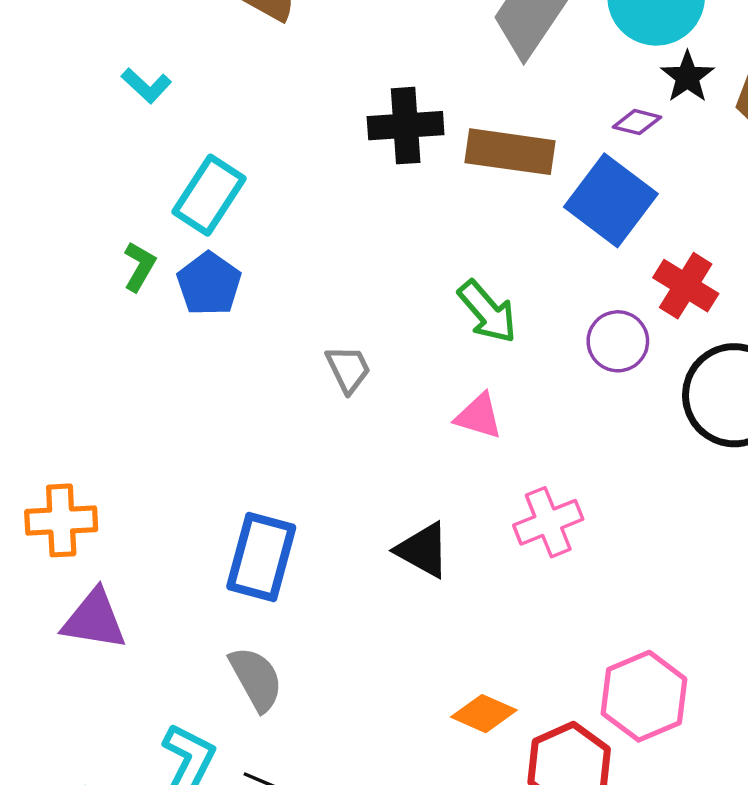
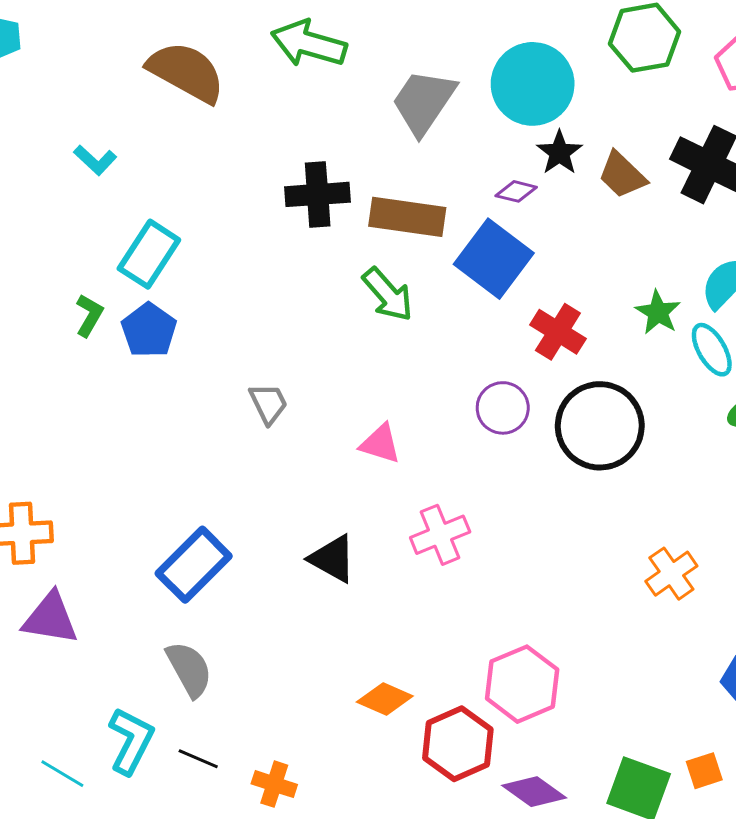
green arrow: (487, 312) -> (388, 294), moved
purple circle: (618, 341) -> (503, 408), moved
blue rectangle: (261, 557) -> (194, 565), turned 30

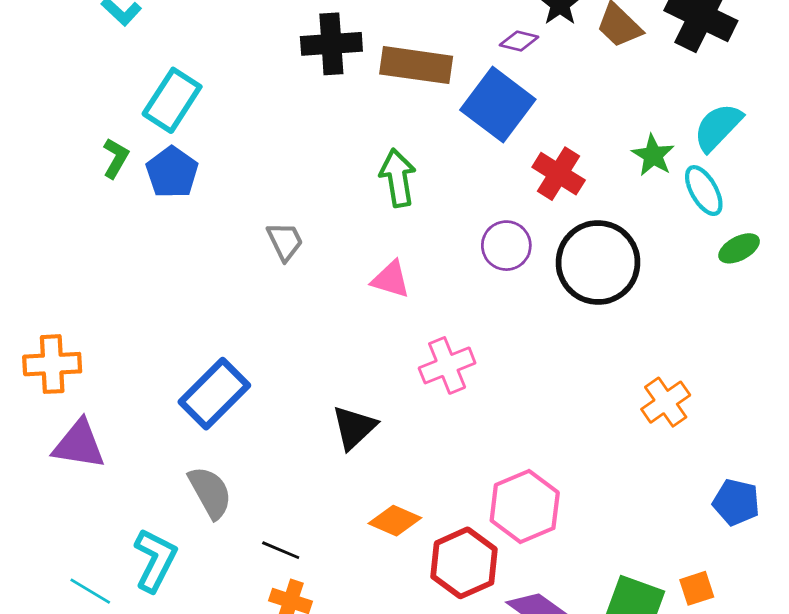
green arrow: (388, 294) -> (398, 178), moved, turned -148
black triangle: (333, 559) -> (354, 428), moved, turned 48
black line: (198, 759) -> (281, 550), moved

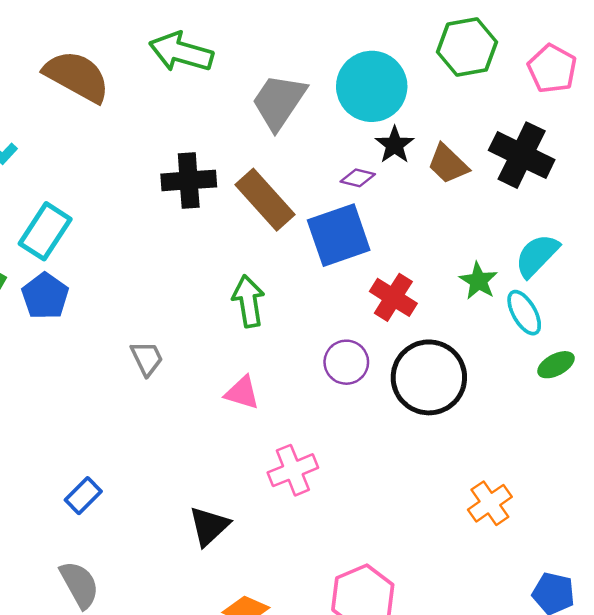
brown rectangle: (416, 65) -> (265, 200), turned 40
blue square: (498, 105) -> (339, 235), turned 34
blue rectangle: (214, 394) -> (83, 496), size x0.6

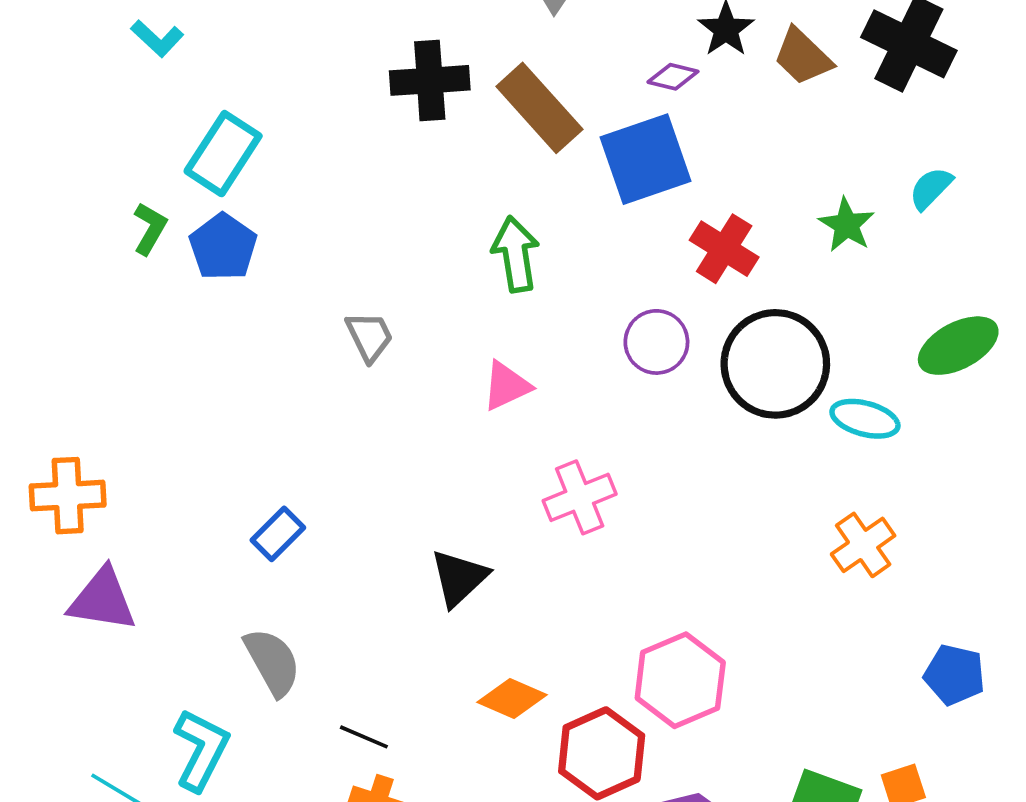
cyan semicircle: (537, 255) -> (931, 188), size x0.7
cyan ellipse: (524, 313) -> (865, 419), moved, turned -45
green ellipse: (556, 365) -> (958, 346), size x1.5
pink triangle: (242, 393) -> (507, 386), turned -42

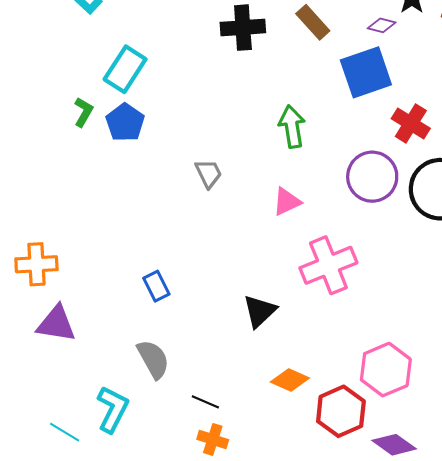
brown rectangle: (539, 108) -> (313, 22), moved, size x0.7
purple circle: (656, 342) -> (372, 177), size x1.4
pink cross: (580, 497) -> (328, 265), size x1.4
blue rectangle: (278, 534) -> (156, 286), turned -72

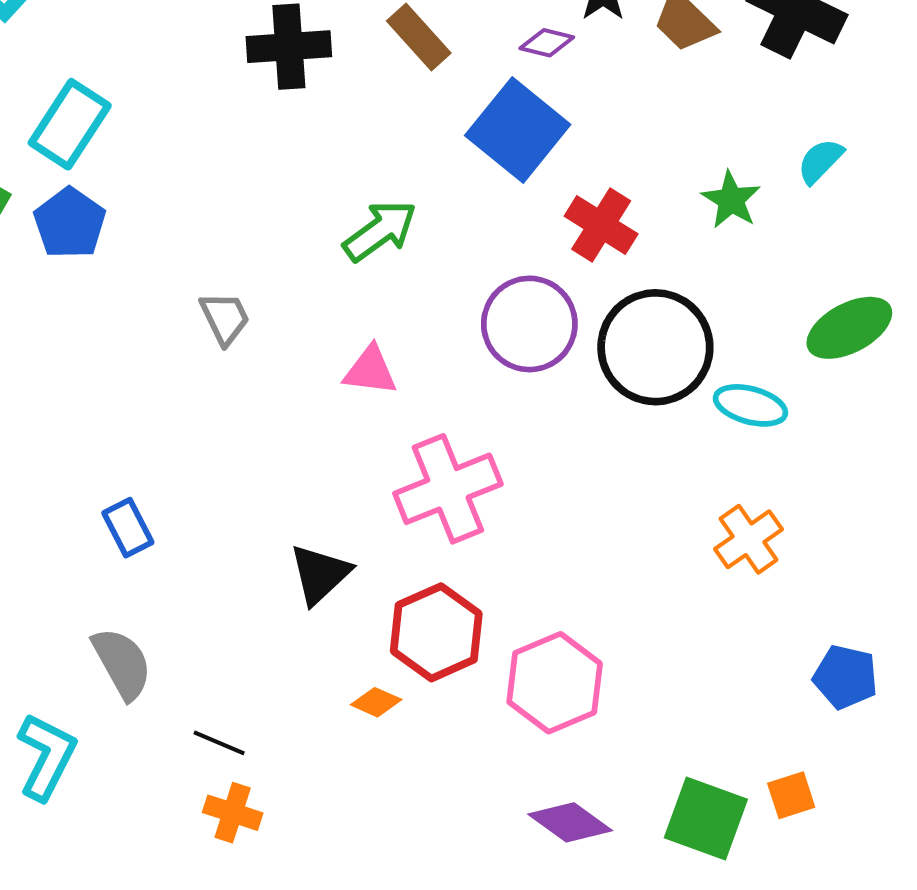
blue square: (366, 72) -> (518, 130), turned -32
green arrow: (292, 127) -> (380, 231), turned 63
pink triangle: (287, 202) -> (370, 371), turned 32
orange diamond: (290, 380) -> (376, 702), size x0.7
red hexagon: (341, 411) -> (436, 632), moved

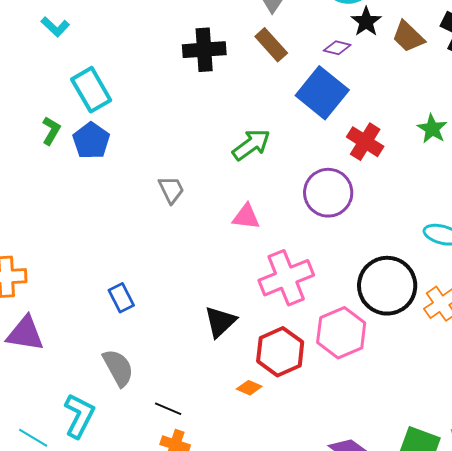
cyan rectangle: (70, 124) -> (91, 90), turned -63
black circle: (655, 347) -> (387, 286), moved
pink hexagon: (555, 683) -> (341, 333), moved

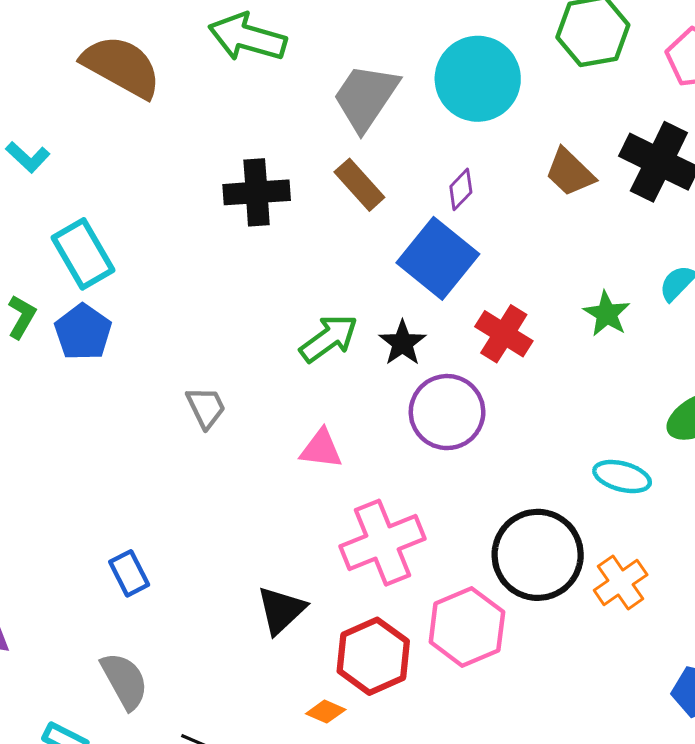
black star: (366, 22) -> (402, 343), moved
purple diamond: (337, 48) -> (461, 189), turned -60

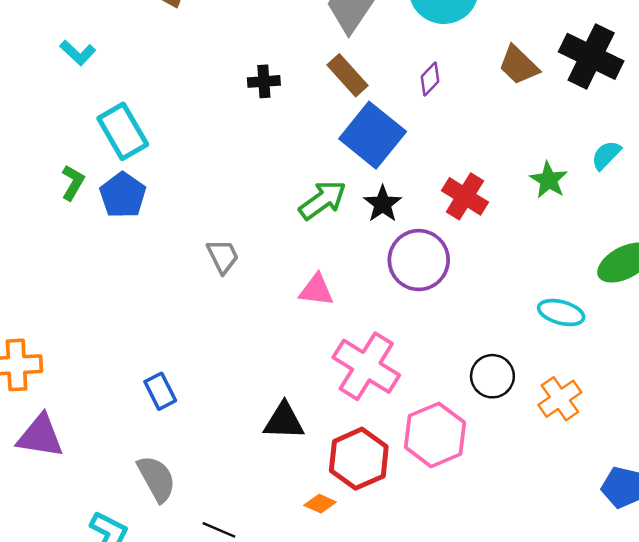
black cross: (257, 192) -> (264, 81), size x0.6
blue square: (438, 258) -> (373, 135), moved
pink cross: (383, 543) -> (366, 366), turned -36
black circle: (538, 555) -> (492, 376), size x0.6
black triangle: (281, 610) -> (284, 421), turned 45

